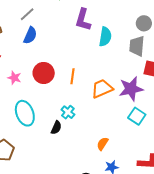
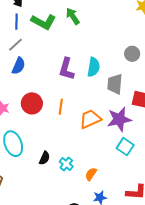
purple L-shape: (83, 20) -> (66, 69), moved
gray trapezoid: (137, 46) -> (115, 84), moved
cyan cross: (68, 112) -> (66, 164), moved

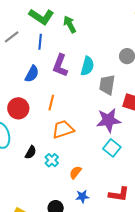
green arrow: (73, 16) -> (70, 24), moved
blue line: (16, 22) -> (40, 42), moved
blue semicircle: (19, 66) -> (32, 74), moved
red circle: (32, 103) -> (18, 108), moved
orange trapezoid: (90, 119) -> (63, 129), moved

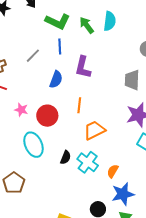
gray line: (12, 37) -> (33, 56), moved
cyan semicircle: (87, 66) -> (110, 21), moved
cyan cross: (52, 160) -> (88, 162), size x1.5
blue star: (82, 196) -> (123, 194), size x1.6

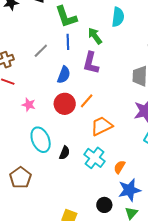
green L-shape: (58, 21) -> (66, 17), turned 45
green arrow: (87, 25) -> (95, 36), moved
orange line: (79, 105) -> (87, 101), turned 35
red circle: (47, 116) -> (65, 104), moved
black semicircle: (66, 157) -> (65, 153), moved

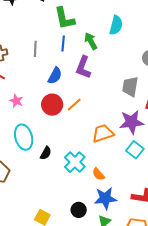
gray line: (41, 51) -> (35, 49), turned -49
orange trapezoid: (102, 126) -> (103, 133), moved
orange semicircle: (119, 167) -> (98, 174), turned -80

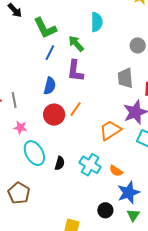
blue line: (63, 43) -> (50, 53), turned 35
gray line: (35, 49) -> (14, 100), moved
pink star: (16, 101) -> (20, 128), moved

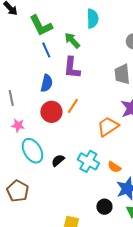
blue line: (50, 53) -> (46, 50), turned -49
black semicircle: (60, 163) -> (58, 160), turned -144

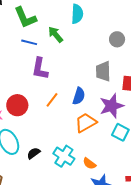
blue line: (46, 50) -> (29, 42), turned -56
purple L-shape: (72, 68) -> (40, 69), moved
blue semicircle: (47, 83) -> (79, 96), moved
red circle: (51, 112) -> (17, 105), moved

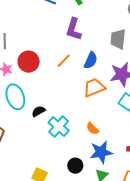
purple L-shape: (40, 69) -> (74, 29), moved
cyan cross: (64, 156) -> (59, 127), moved

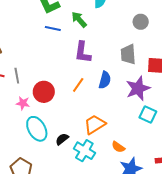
orange trapezoid: (94, 88) -> (95, 124), moved

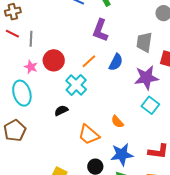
orange trapezoid: (95, 124) -> (89, 135), moved, turned -120
cyan ellipse: (37, 129) -> (22, 93), moved
orange semicircle: (118, 147) -> (117, 122), moved
cyan cross: (84, 151) -> (76, 85), moved

